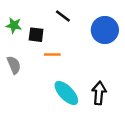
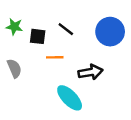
black line: (63, 16) -> (66, 29), moved
black arrow: (99, 93) -> (90, 72), moved, turned 75

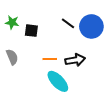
black line: (66, 29) -> (68, 23), moved
orange line: (55, 57) -> (50, 59), moved

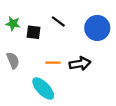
black line: (68, 23) -> (58, 21), moved
cyan ellipse: (58, 81) -> (43, 88), moved

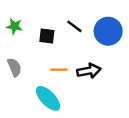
black line: (58, 21) -> (74, 26), moved
black square: (33, 32) -> (47, 36), moved

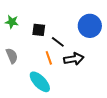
black line: (74, 26) -> (58, 42), moved
orange line: (59, 70) -> (49, 58), turned 72

